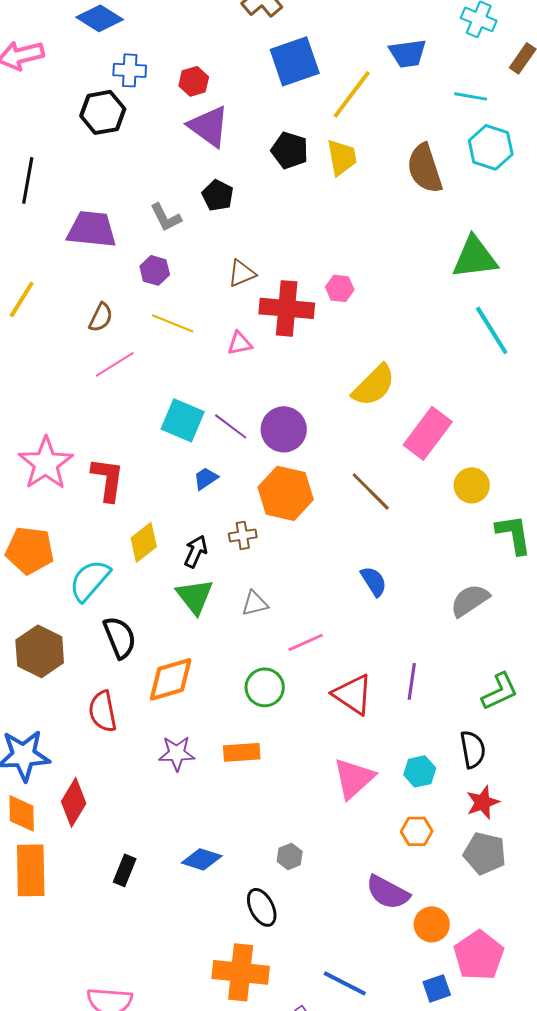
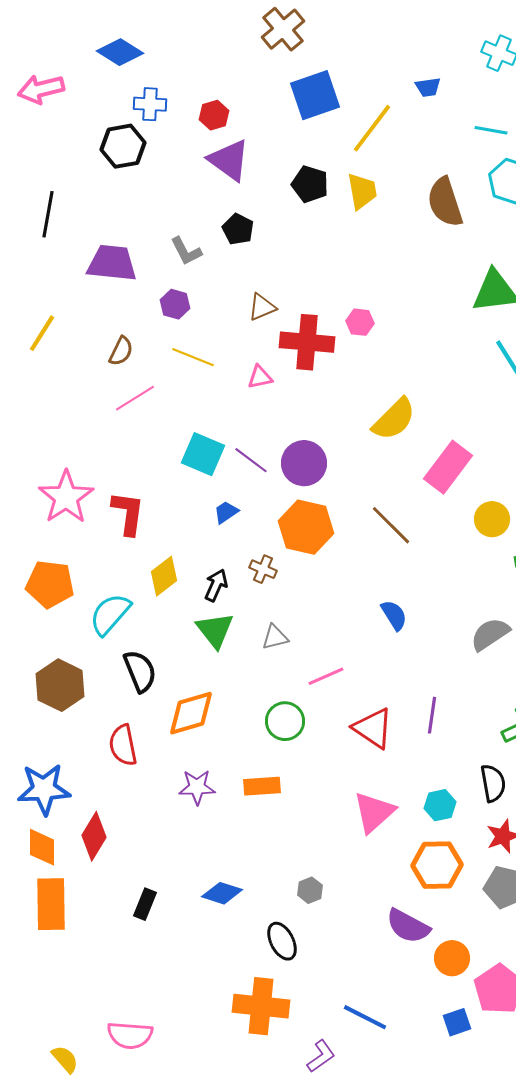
blue trapezoid: (408, 53) -> (428, 87), size x0.7
brown cross: (243, 535) -> (263, 569), turned 32
orange hexagon: (417, 831) -> (437, 865), size x1.6

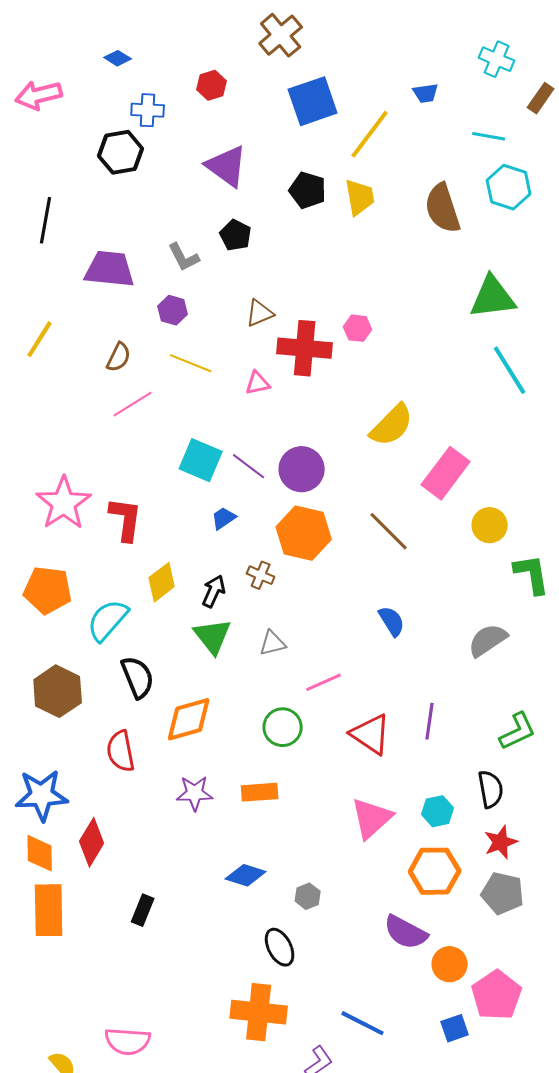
blue diamond: (120, 52) -> (118, 58), size x0.6
red hexagon: (214, 115) -> (212, 85), moved
blue diamond: (222, 893) -> (246, 875), moved

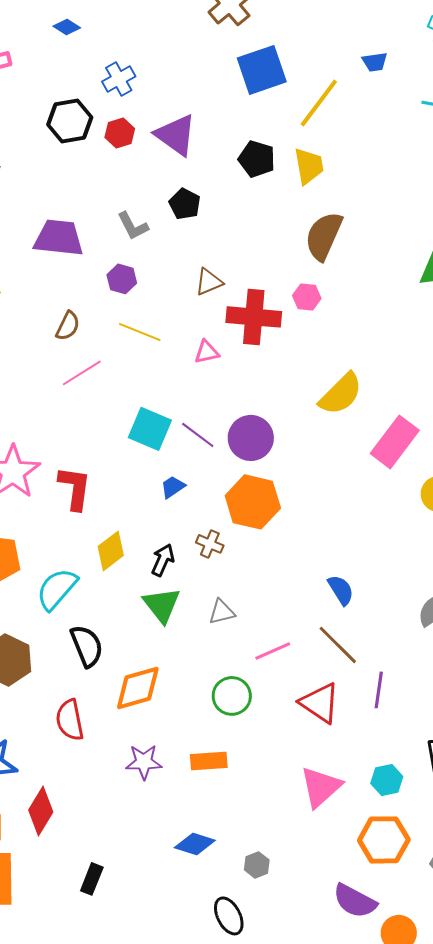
red hexagon: (212, 85) -> (120, 133), moved
blue cross: (148, 110) -> (119, 79), moved, turned -32
brown semicircle: (443, 208) -> (324, 236), moved, turned 42
brown line: (389, 531) -> (338, 645), moved

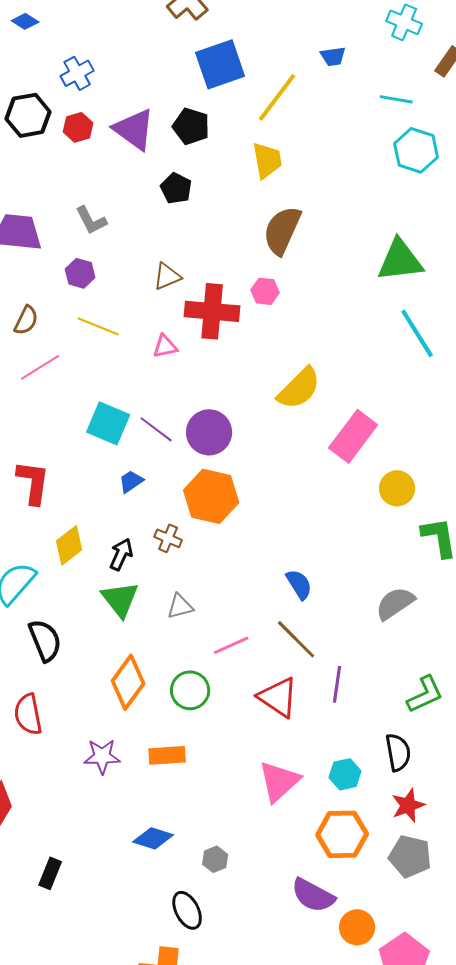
black pentagon: (257, 159) -> (191, 126), moved
black pentagon: (185, 204) -> (176, 188), moved
orange diamond: (138, 688) -> (128, 682), moved, turned -38

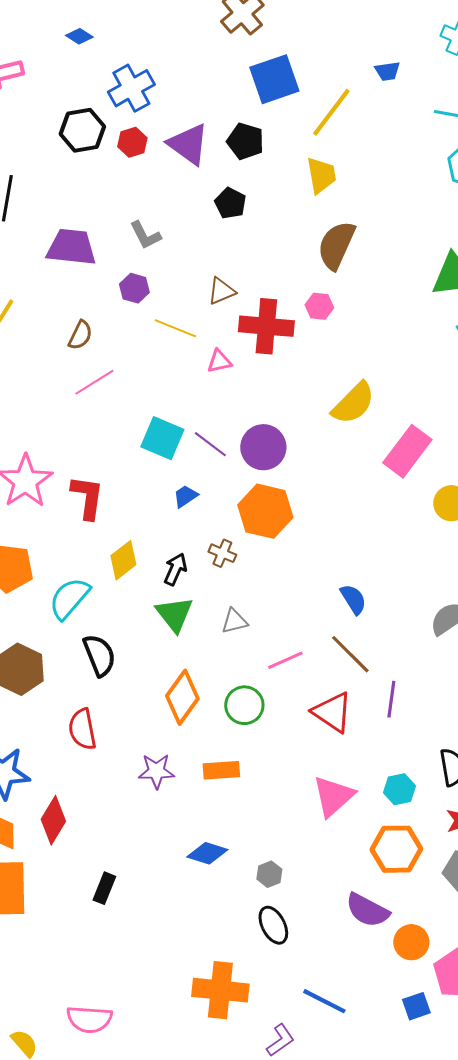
blue cross: (77, 73) -> (131, 88), size x1.4
yellow line: (98, 326) -> (175, 328), moved
black ellipse: (187, 910) -> (273, 925), moved

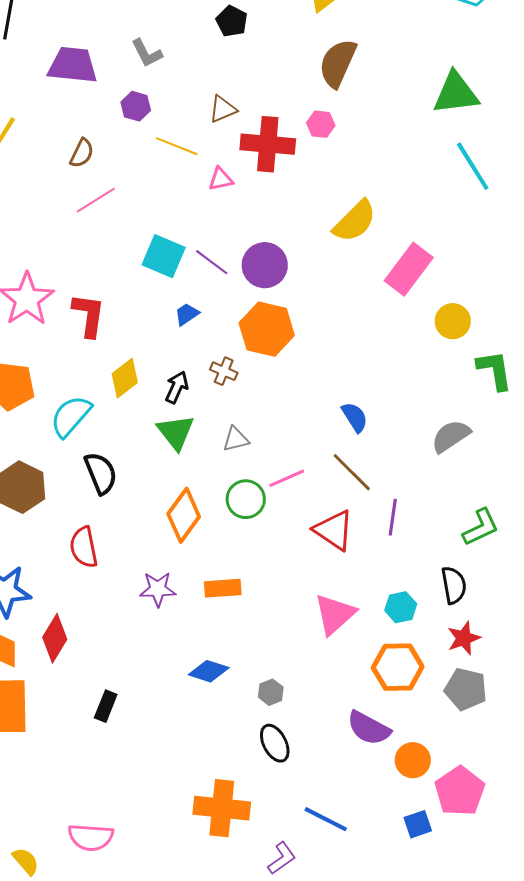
green circle: (244, 705) -> (246, 499), moved

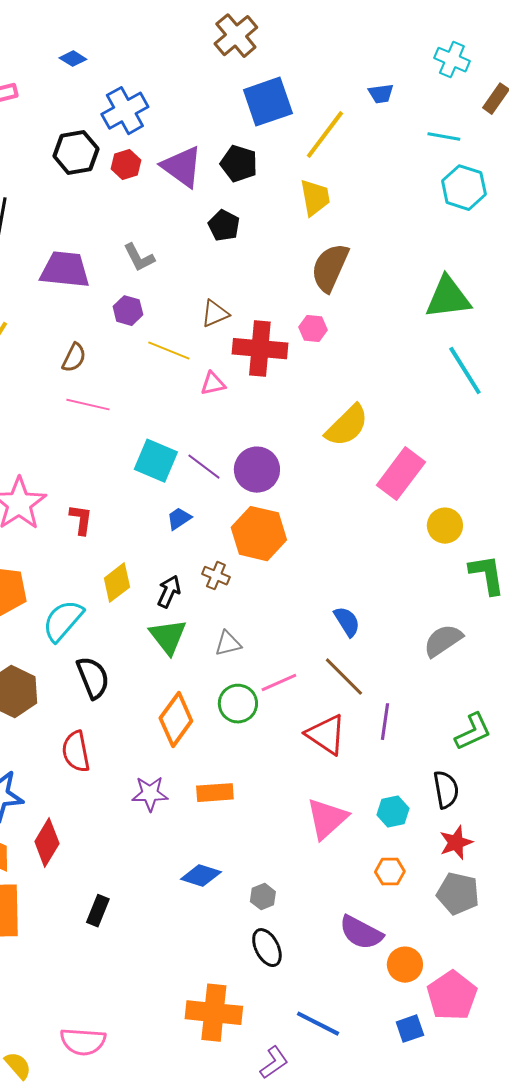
pink line: (96, 200) -> (88, 405), turned 45
red L-shape: (89, 315) -> (81, 520), size x0.7
orange hexagon: (398, 667) -> (390, 872), size x0.6

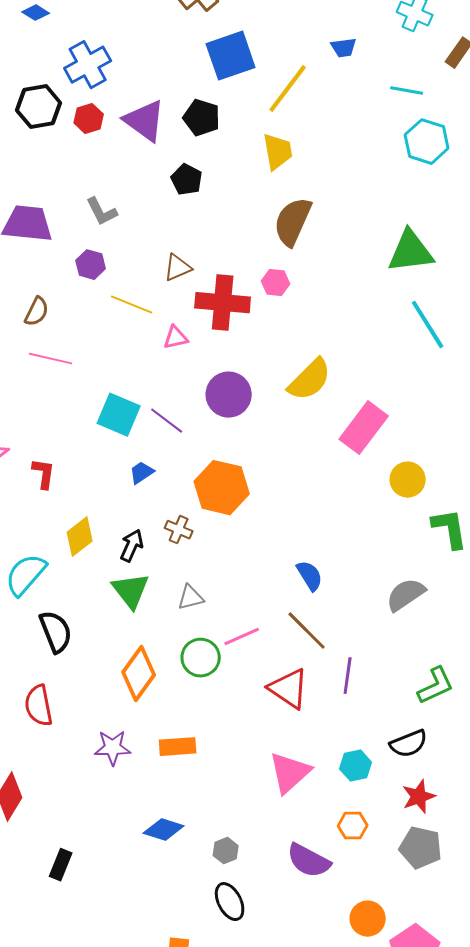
purple circle: (257, 470) -> (229, 395), moved
black semicircle: (446, 790) -> (409, 744), turned 78
purple semicircle: (361, 933) -> (309, 861), moved

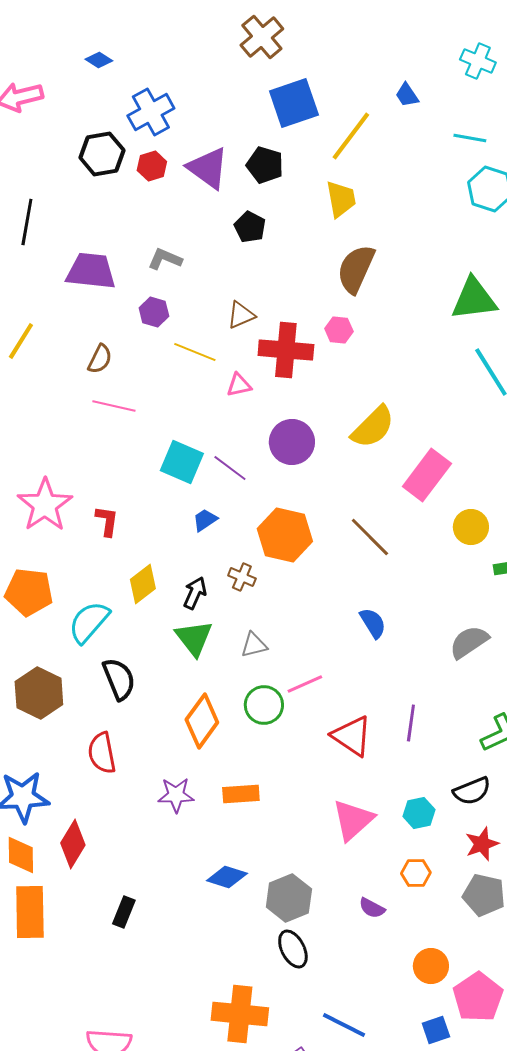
blue trapezoid: (344, 48) -> (407, 95), turned 64
gray L-shape: (102, 212) -> (165, 259), turned 140
brown line: (307, 631) -> (370, 537), moved
gray hexagon: (226, 851) -> (289, 898), size x1.8
purple semicircle: (309, 861) -> (372, 908), size x0.6

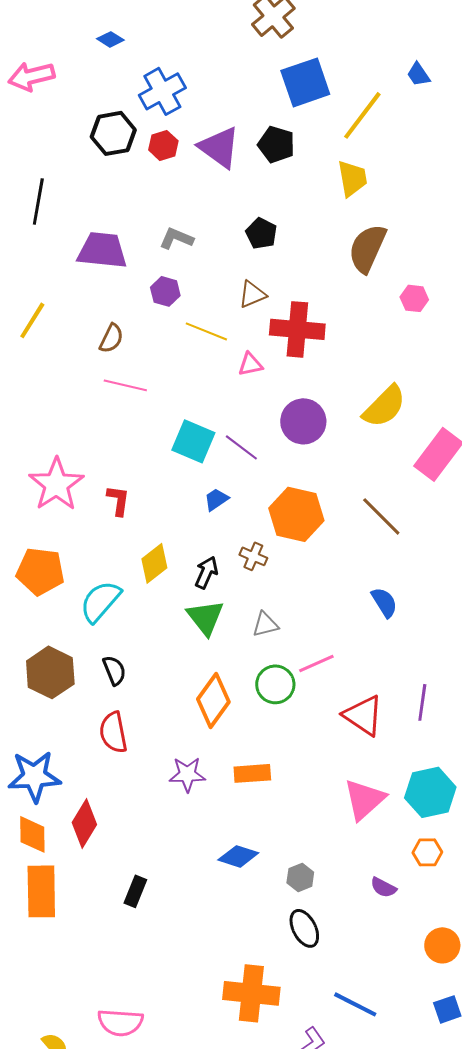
black pentagon: (250, 227) -> (261, 233), moved
pink hexagon: (339, 330) -> (414, 298), moved
black semicircle: (119, 679) -> (114, 670), moved, size x0.7
cyan hexagon: (419, 813) -> (430, 792), size x1.6
gray hexagon: (289, 898) -> (300, 877), size x0.6

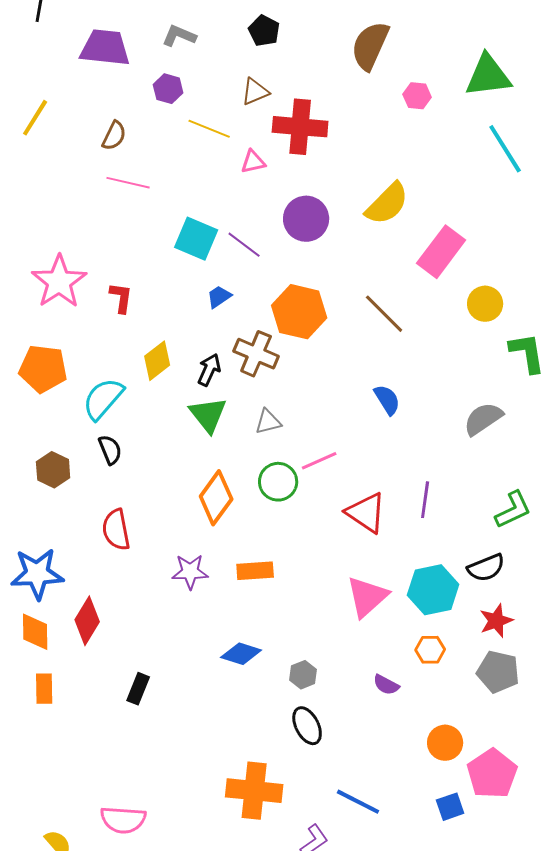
brown cross: (253, 556) -> (256, 354), size x1.6
black semicircle: (114, 670) -> (110, 450), moved
brown hexagon: (50, 672) -> (53, 470), size x0.7
orange rectangle: (41, 891) -> (44, 689), size x0.6

